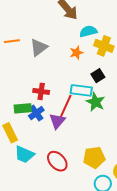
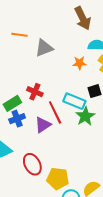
red line: (66, 106) -> (55, 112), turned -65
green rectangle: (23, 108) -> (12, 103), turned -42
blue cross: (36, 113) -> (17, 119), moved
yellow pentagon: (94, 157) -> (58, 179), moved

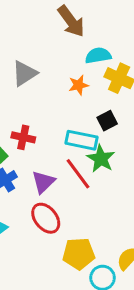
red line: (55, 112) -> (78, 174), moved
red ellipse: (32, 164) -> (46, 218), moved

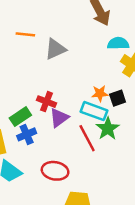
orange star: (79, 85) -> (100, 93), moved
purple triangle: (43, 182) -> (59, 118), moved
red ellipse: (46, 218) -> (55, 171), turned -50

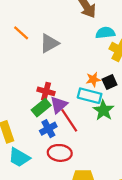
orange line: (25, 34) -> (21, 33), turned 42
green rectangle: (20, 117) -> (41, 108), moved
blue cross: (27, 134) -> (48, 129), moved
red line: (87, 138) -> (69, 120), moved

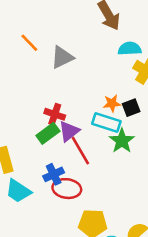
blue cross: (48, 129) -> (54, 174), moved

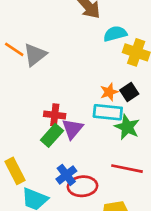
gray triangle: (62, 57) -> (35, 55), moved
red line: (80, 150) -> (127, 169), moved, turned -36

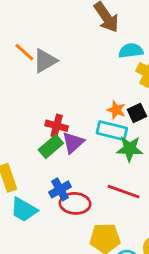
orange star: (109, 92) -> (116, 110), turned 30
green star: (127, 127) -> (130, 149), turned -30

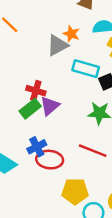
gray triangle: (45, 61) -> (57, 45), moved
orange star: (116, 110) -> (71, 34), moved
cyan rectangle: (112, 131) -> (86, 69), moved

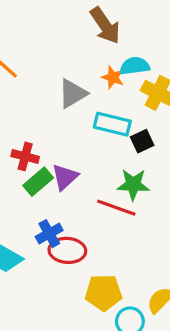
orange star: (71, 34) -> (113, 77), moved
red cross: (36, 91) -> (25, 156), moved
red line: (93, 151) -> (116, 208), moved

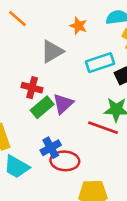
orange star: (113, 77) -> (78, 26), moved
gray triangle: (73, 94) -> (52, 51), moved
cyan rectangle: (112, 124) -> (100, 63), turned -32

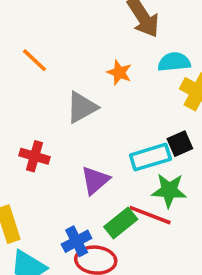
cyan rectangle: (100, 63) -> (150, 157), moved
red cross: (32, 88) -> (34, 156), moved
green rectangle: (42, 107) -> (121, 223), moved

